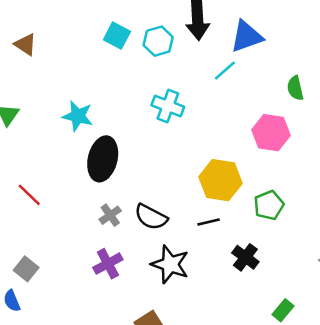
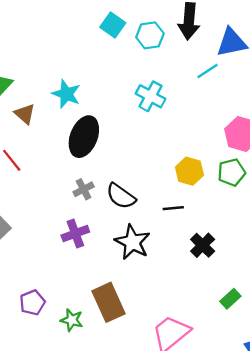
brown triangle: (25, 44) -> (25, 114), moved
yellow hexagon: (220, 180) -> (189, 171), size x0.7
green pentagon: (269, 205) -> (232, 172), moved

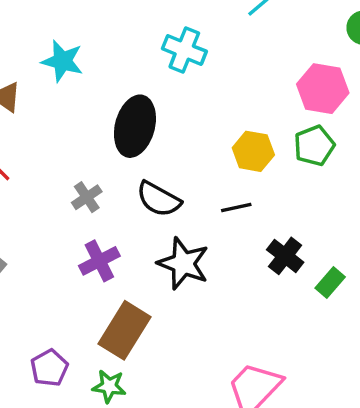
black ellipse: (84, 137) -> (135, 126), moved
gray cross: (84, 189) -> (87, 197), moved
green rectangle: (230, 299) -> (330, 283), moved
brown rectangle: (109, 302) -> (125, 330), moved, turned 63

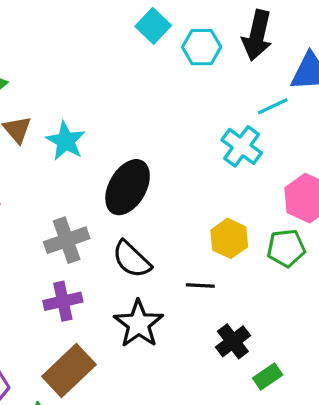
cyan cross: (184, 50) -> (242, 146), moved
cyan star: (62, 61) -> (66, 141), moved
gray cross: (87, 197) -> (67, 240), size x1.5

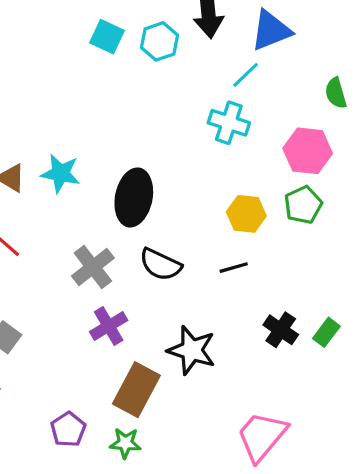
black star: (139, 324) -> (192, 350), moved
black cross: (233, 341) -> (281, 330), moved

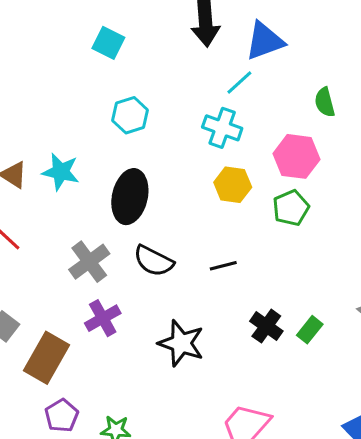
cyan hexagon: (159, 41) -> (130, 115), moved
yellow hexagon: (246, 214) -> (233, 185), moved
brown rectangle: (136, 390) -> (47, 358), moved

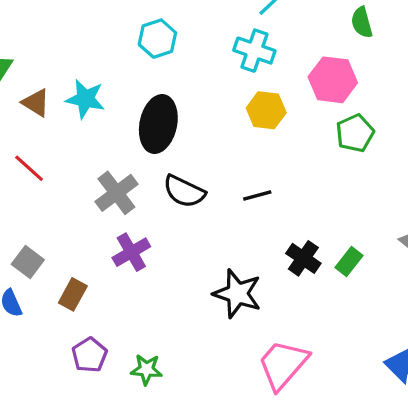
green pentagon: (291, 208) -> (355, 133), moved
black star: (181, 343) -> (237, 294), moved
brown rectangle: (47, 358) -> (73, 294), size x0.6

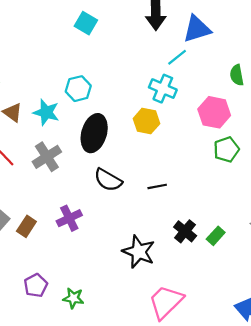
cyan hexagon: (157, 39) -> (78, 89), moved
yellow hexagon: (266, 110) -> (146, 121), moved
gray cross: (116, 193) -> (47, 157), moved
brown rectangle: (73, 294) -> (26, 226), moved

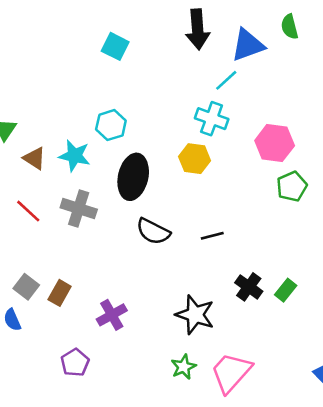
green semicircle: (237, 75) -> (290, 27), moved
gray cross: (47, 157) -> (79, 209), turned -36
purple cross: (69, 218) -> (112, 315), moved
green star: (73, 298) -> (184, 367), moved, turned -30

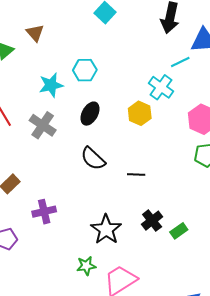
cyan star: (74, 156) -> (51, 85), turned 30
brown triangle: (34, 158) -> (35, 33), moved
black ellipse: (133, 177) -> (90, 114), size x0.7

